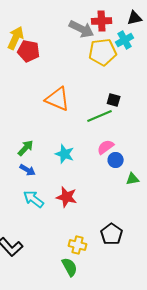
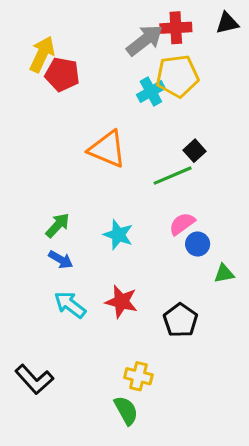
gray arrow: (82, 29) -> (145, 40), turned -65
cyan cross: (125, 40) -> (151, 92), moved
black square: (114, 100) -> (194, 151), turned 32
black pentagon: (112, 234) -> (180, 320), moved

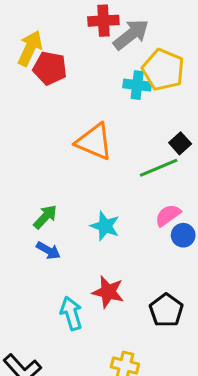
red cross: (176, 28) -> (103, 21), moved
yellow pentagon: (177, 76) -> (163, 70), turned 30
cyan cross: (151, 92) -> (137, 85), turned 36
cyan arrow: (70, 305) -> (71, 313), moved, turned 36

